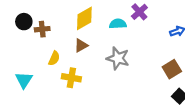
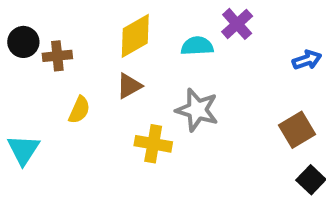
yellow cross: (71, 78) -> (153, 144), moved

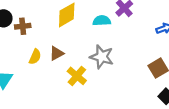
brown triangle: (129, 86) -> (57, 53), moved
yellow cross: (153, 144) -> (77, 76), turned 30

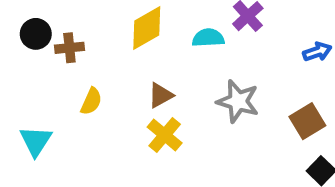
brown triangle: (57, 53) -> (161, 95), moved
gray star: (102, 57) -> (238, 101), moved

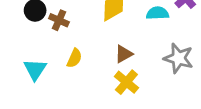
brown cross: (69, 48) -> (59, 20), turned 30
cyan triangle: (36, 141) -> (35, 69), moved

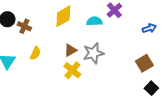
gray star: (179, 58) -> (93, 53), moved, turned -30

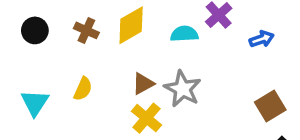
brown cross: (24, 26) -> (86, 30), moved
blue arrow: (149, 28) -> (262, 39), moved
gray star: (93, 53) -> (183, 89), turned -30

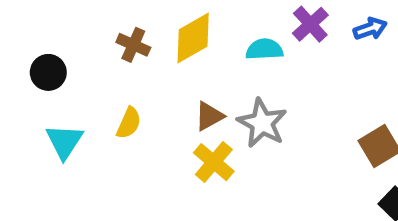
black circle: (35, 30) -> (48, 72), moved
blue arrow: (262, 39) -> (370, 29), moved

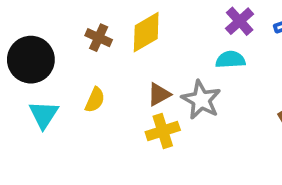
cyan semicircle: (264, 49) -> (230, 60), moved
black circle: (48, 72) -> (31, 60), size x1.6
yellow cross: (214, 162) -> (163, 131), turned 32

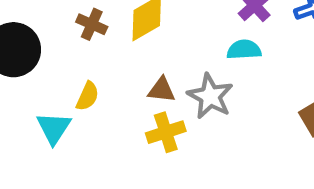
brown triangle: (159, 94) -> (162, 90), turned 35
cyan triangle: (44, 115) -> (54, 128), moved

